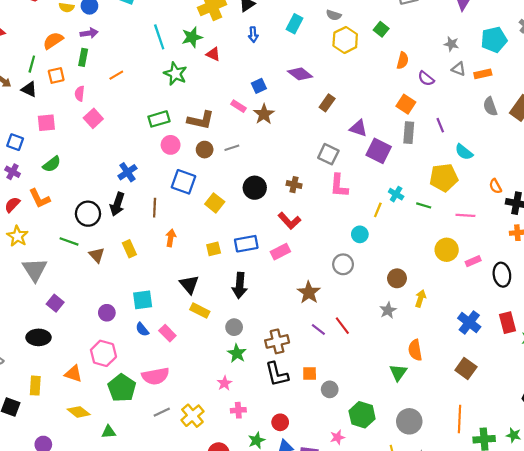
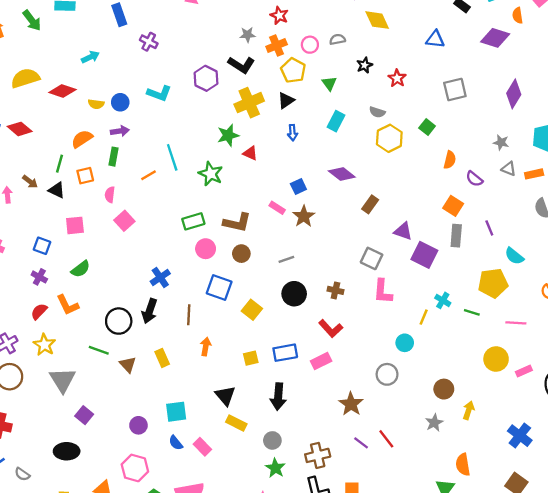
cyan line: (159, 37) -> (172, 157), moved
gray line: (232, 148) -> (286, 259), moved

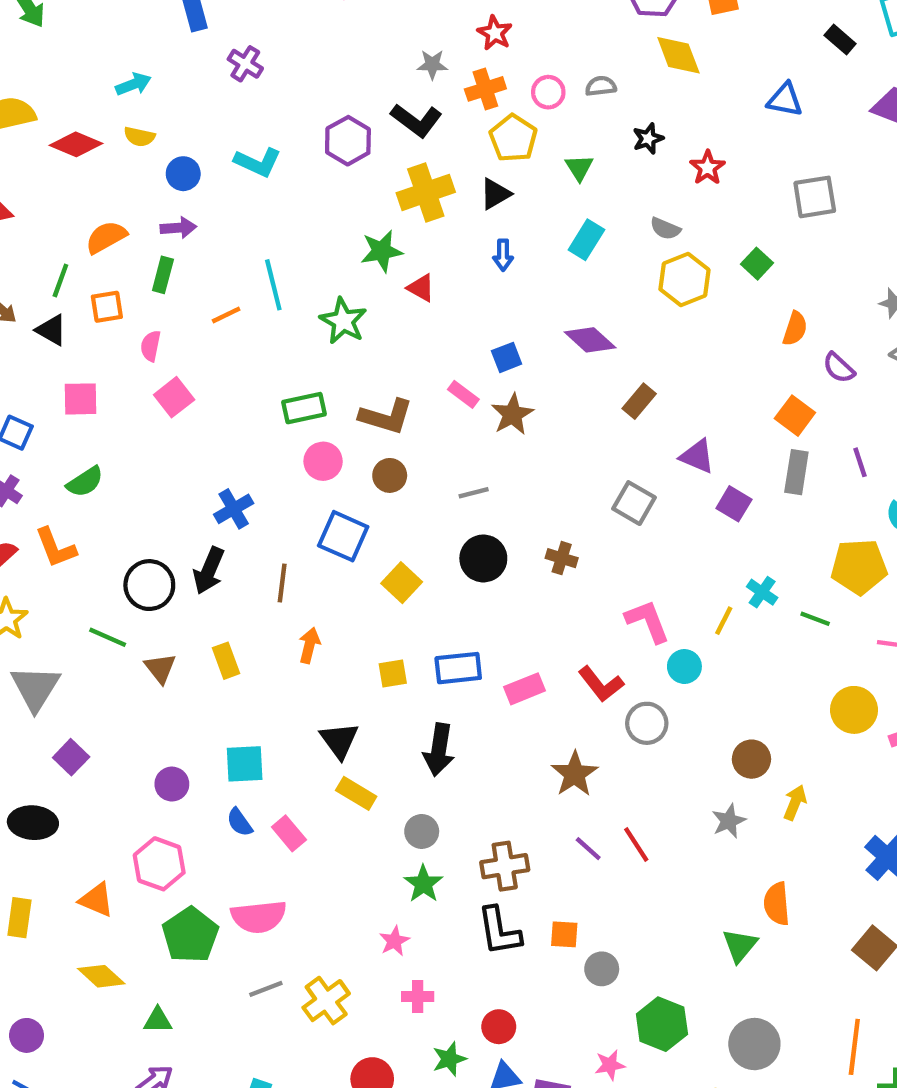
yellow semicircle: (96, 104) -> (139, 137), moved
purple square: (424, 255) -> (734, 504), size x0.7
pink L-shape: (383, 292) -> (648, 621), moved, turned 150
red L-shape: (331, 329) -> (601, 684), moved

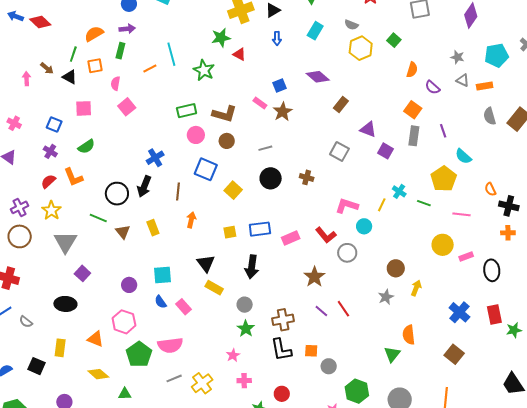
yellow pentagon: (859, 567) -> (444, 179), turned -30
pink L-shape: (648, 621) -> (347, 206), turned -50

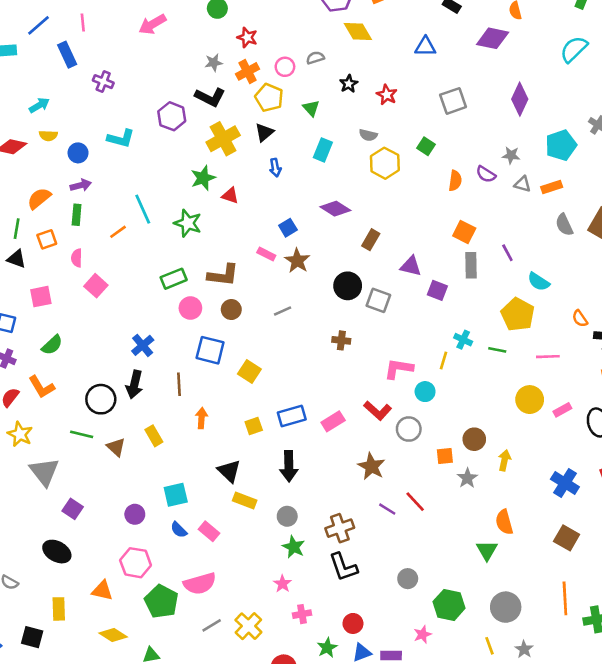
purple semicircle: (432, 87) -> (486, 174), moved
black circle: (271, 178) -> (348, 286), moved
black ellipse: (65, 304) -> (57, 552), turned 35
orange square: (311, 351) -> (445, 456), moved

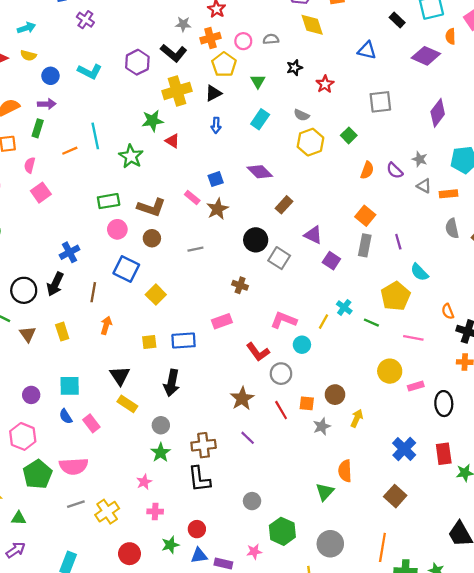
pink rectangle: (333, 421) -> (222, 321), moved
red line: (415, 502) -> (281, 410), moved

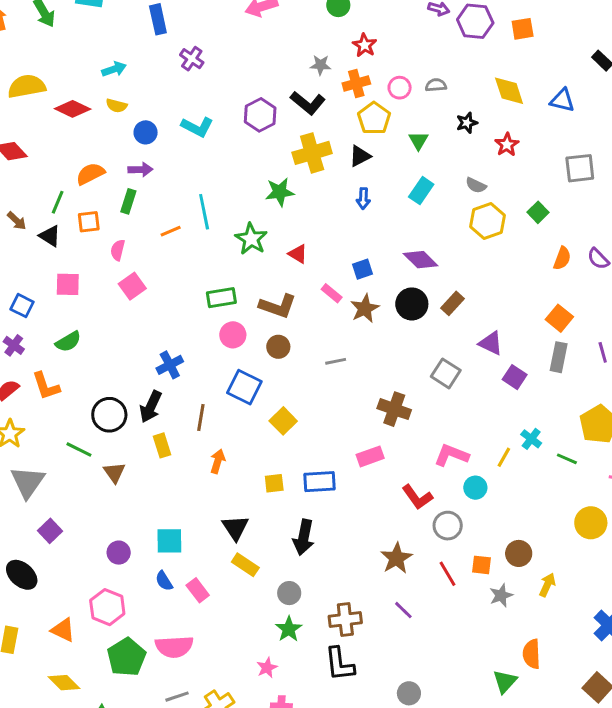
yellow diamond: (312, 25) -> (509, 91), moved
red triangle: (172, 141) -> (298, 254), moved
black circle: (256, 240) -> (412, 304), moved
brown cross: (240, 285) -> (394, 409), size x1.5
yellow rectangle: (62, 332) -> (162, 445), moved

